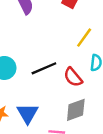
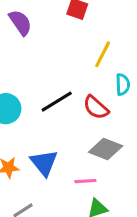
gray diamond: (76, 110) -> (106, 149), turned 50

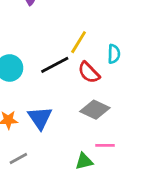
yellow line: (103, 54) -> (79, 42), moved
pink line: (85, 181) -> (105, 145), moved

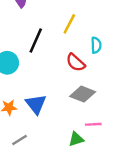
yellow line: (79, 42) -> (69, 24), moved
black line: (55, 65) -> (36, 40), moved, turned -35

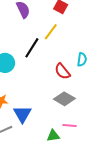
yellow line: (69, 24) -> (51, 32), moved
blue triangle: (36, 104) -> (22, 114), moved

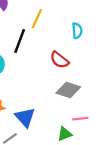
cyan semicircle: (82, 59) -> (77, 31), moved

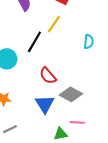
red semicircle: (59, 60) -> (48, 76), moved
blue triangle: (25, 117) -> (45, 104), moved

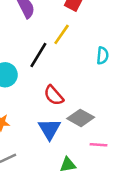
pink line: (77, 122) -> (99, 145), moved

